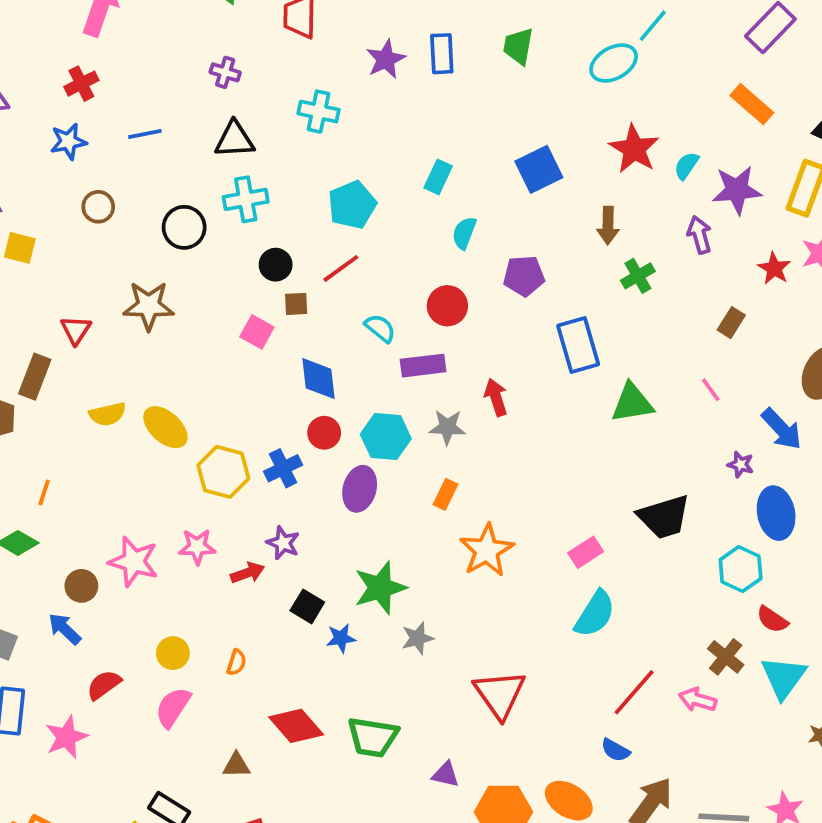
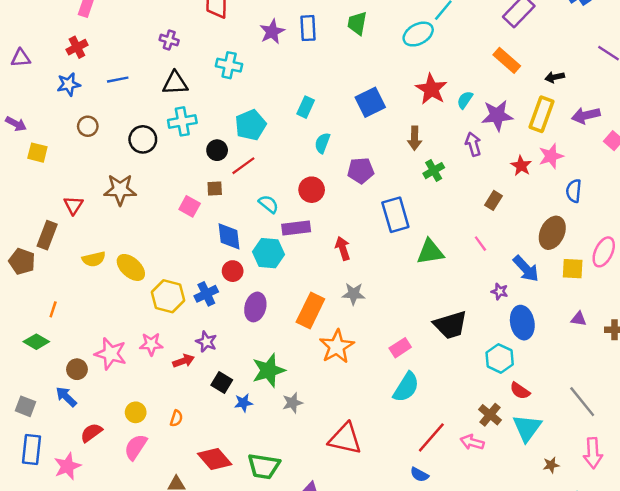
black circle: (276, 265) -> (217, 150), moved
gray star: (447, 427) -> (354, 294), moved
cyan hexagon: (386, 436) -> (269, 253), moved
orange rectangle: (446, 494) -> (310, 311), size x1.8
red triangle: (500, 694) -> (345, 439), turned -42

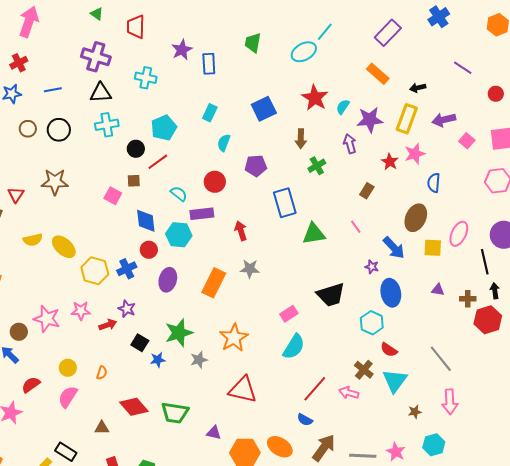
blue rectangle: (308, 28) -> (209, 64), moved
purple cross: (169, 40) -> (96, 57), size x1.8
black circle: (143, 139) -> (59, 130), moved
orange star: (337, 346) -> (234, 338), moved

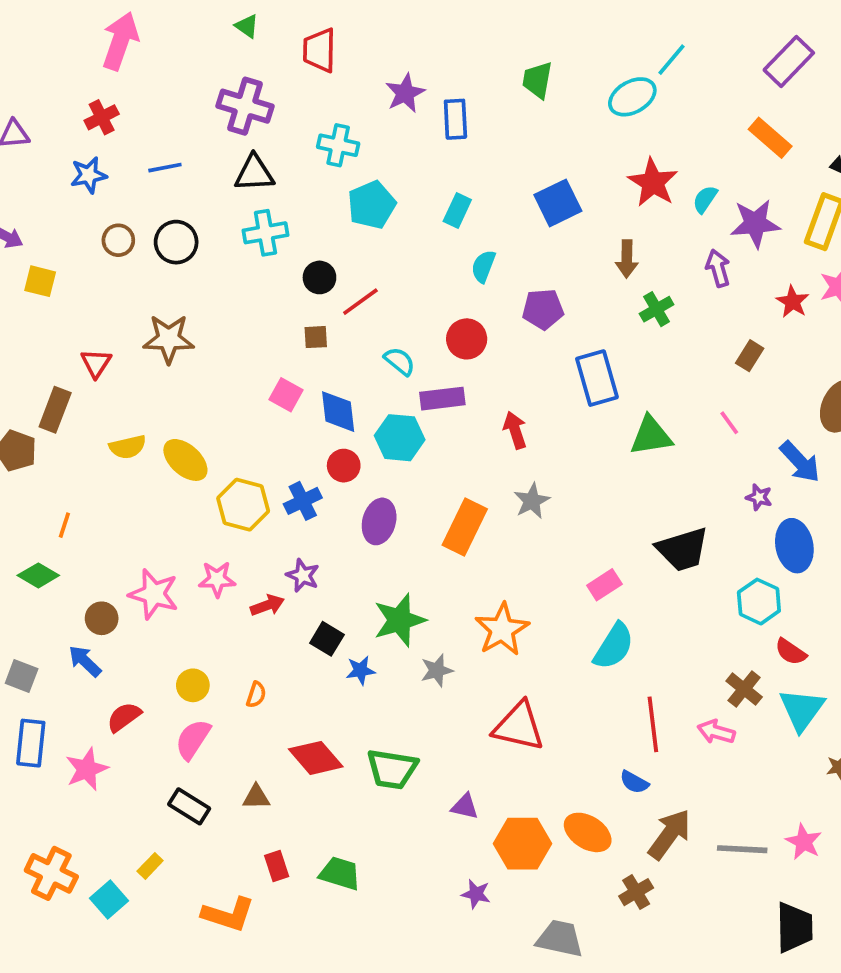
cyan pentagon: (164, 128) -> (372, 205), moved
pink square: (113, 196) -> (286, 395), moved
gray star: (250, 269) -> (532, 501), turned -30
red line: (315, 389) -> (653, 724), turned -48
black rectangle: (66, 452) -> (189, 806), moved

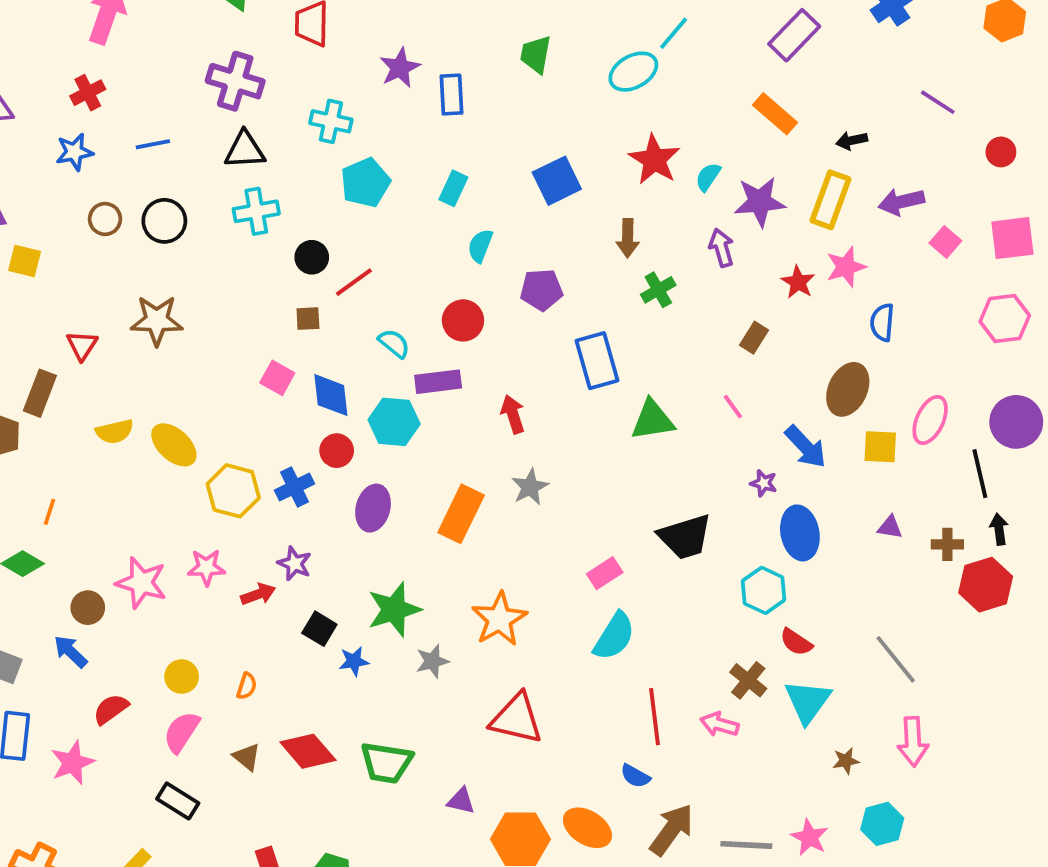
brown triangle: (256, 797) -> (247, 757), moved, turned 40

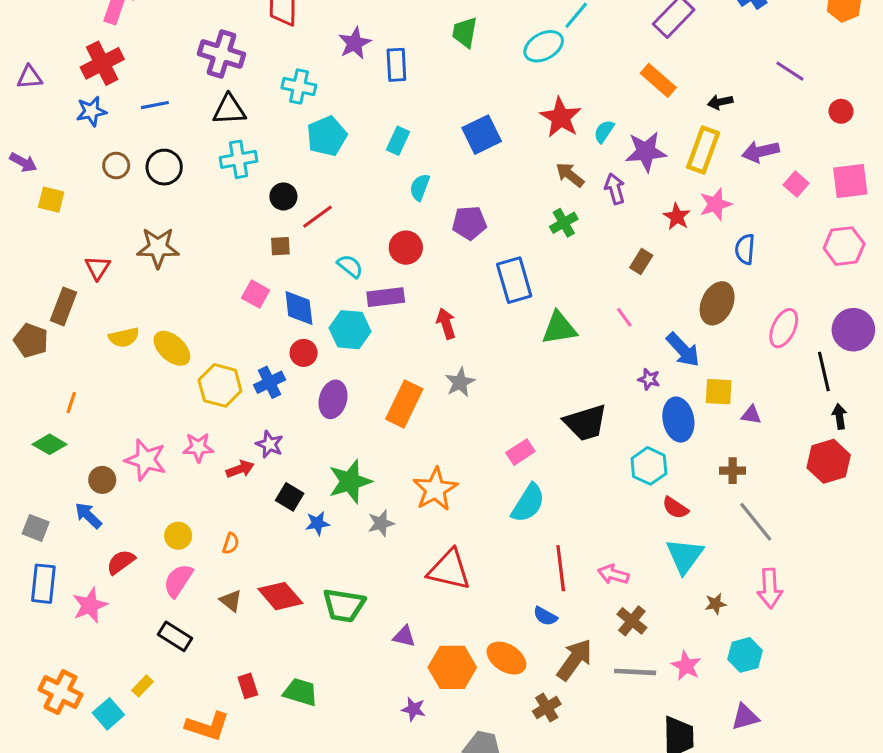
red cross: (88, 93) -> (102, 63), size x1.5
brown arrow: (628, 238) -> (570, 175), moved, turned 128
yellow square: (880, 447) -> (719, 392), moved
brown cross: (947, 544) -> (733, 471), moved
brown cross: (748, 680) -> (632, 621), moved

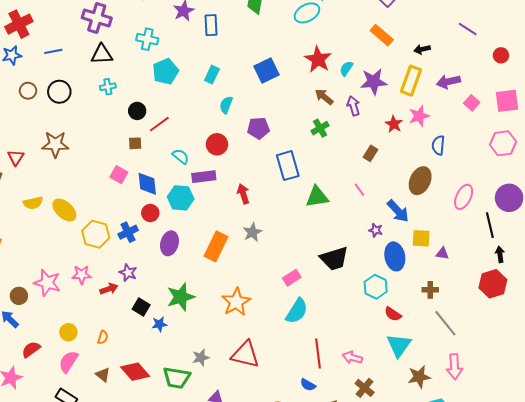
cyan cross: (239, 159) -> (108, 87), size x0.7
gray star: (381, 523) -> (201, 358), moved
brown star: (716, 604) -> (419, 377), size x1.6

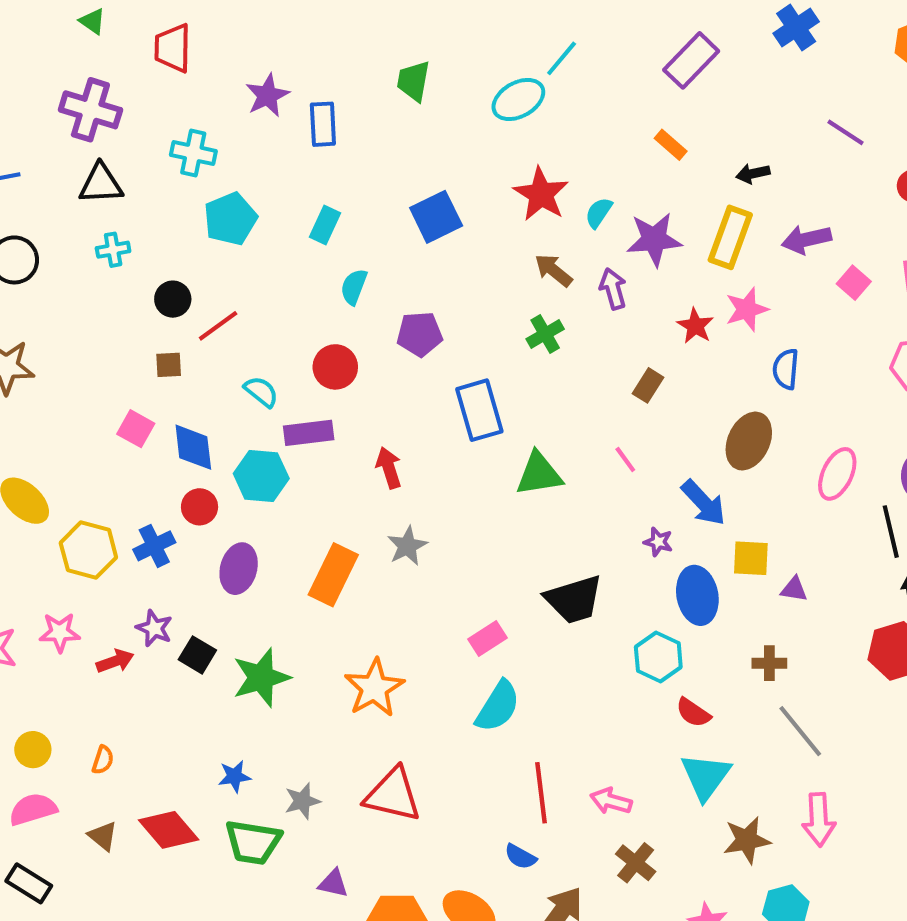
orange rectangle: (382, 35) -> (671, 145), size x0.7
black square: (141, 307) -> (197, 655), moved
blue star: (159, 324) -> (234, 776), moved
pink semicircle: (68, 362) -> (33, 809), turned 40

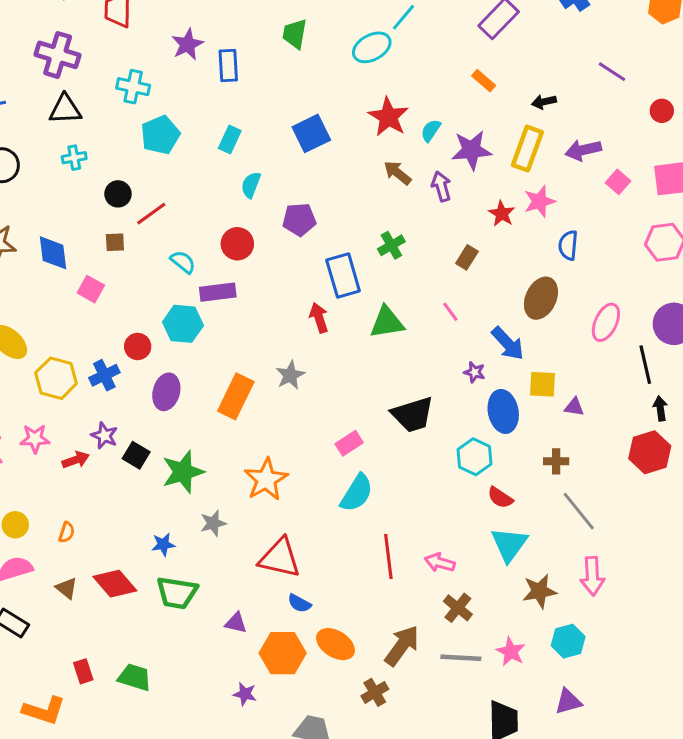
green cross: (545, 334) -> (391, 245), moved
blue diamond: (193, 447) -> (53, 253), moved
red arrow: (389, 468) -> (319, 318), moved
gray star: (302, 801) -> (213, 523), moved
blue semicircle: (520, 857) -> (299, 603), moved

